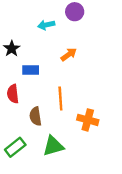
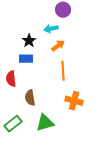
cyan arrow: (46, 25) -> (51, 29), moved
black star: (12, 49) -> (29, 41), moved
orange line: (60, 98) -> (63, 71), moved

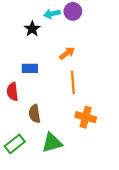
cyan arrow: (51, 29) -> (52, 14), moved
black star: (29, 41) -> (32, 29), moved

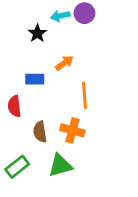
orange arrow: (67, 53) -> (64, 63), moved
orange cross: (86, 117) -> (72, 130), moved

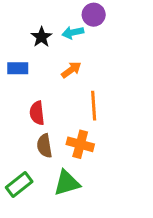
cyan arrow: (60, 16) -> (73, 33), moved
blue rectangle: (35, 79) -> (18, 68), moved
red semicircle: (14, 106) -> (37, 113), moved

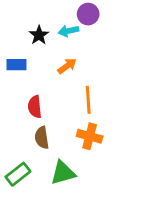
orange cross: (80, 144) -> (90, 136), moved

